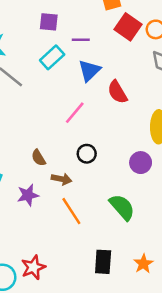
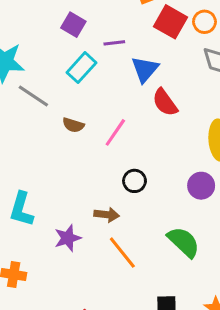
purple square: (49, 22) -> (73, 25), turned 30
blue triangle: (89, 70) -> (145, 69), moved
brown semicircle: (39, 158) -> (73, 125), moved, turned -36

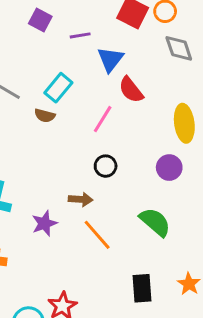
cyan rectangle: (81, 68) -> (58, 88), moved
pink line: (115, 132) -> (103, 119), moved

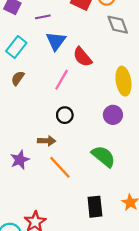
blue triangle: (110, 59) -> (56, 41), moved
cyan rectangle: (58, 88) -> (16, 47), moved
brown semicircle: (45, 116) -> (18, 78), turned 112

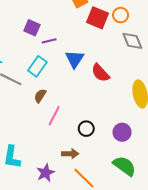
purple line: (43, 17) -> (49, 41), moved
pink line: (62, 80) -> (54, 116), moved
purple circle: (113, 115) -> (122, 132), moved

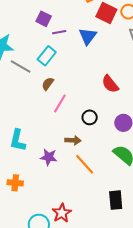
blue triangle: (75, 59) -> (88, 36), moved
red semicircle: (100, 73) -> (110, 84), moved
purple star: (46, 173) -> (49, 157), turned 30

